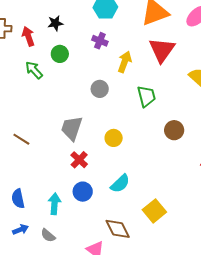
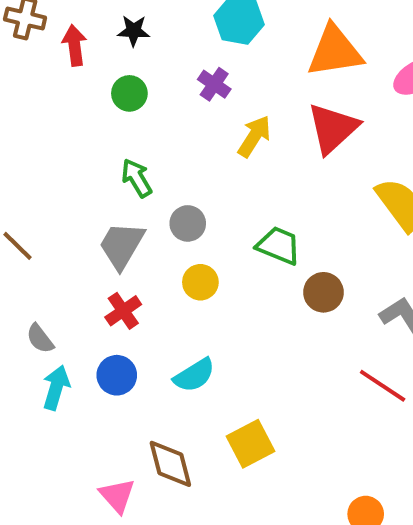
green arrow: (34, 70) -> (137, 178), moved
gray circle: (100, 89) -> (188, 223), moved
green trapezoid: (146, 96) -> (279, 246), moved, turned -65
gray semicircle: (48, 235) -> (40, 339), moved

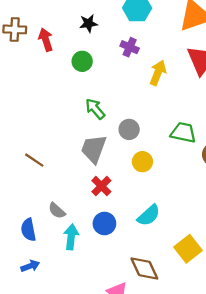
black star: (134, 31) -> (88, 23), moved

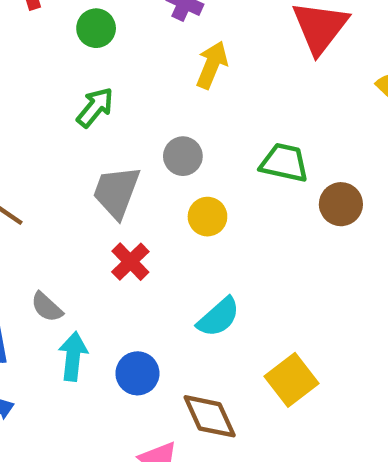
yellow arrow: (158, 73) -> (212, 65), moved
green arrow: (95, 109) -> (95, 107), moved, turned 80
blue circle: (104, 224) -> (137, 373), moved

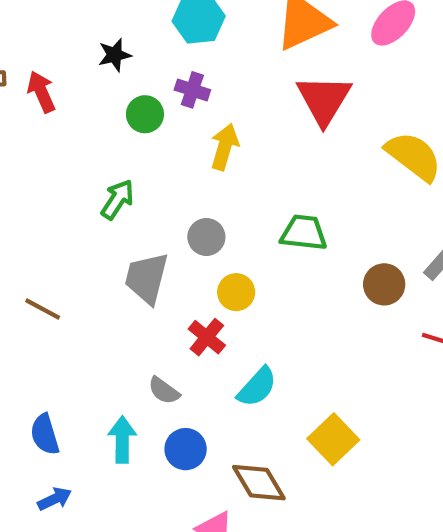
green circle: (96, 28) -> (145, 114), moved
brown circle: (341, 204) -> (384, 284), moved
red cross: (130, 262) -> (207, 337), moved
gray semicircle: (47, 307) -> (164, 391), moved

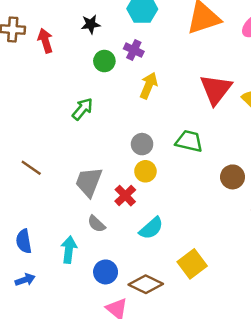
red triangle: (324, 100) -> (216, 89), moved
gray circle: (206, 237) -> (142, 144), moved
gray trapezoid: (147, 278) -> (89, 182), moved
blue circle: (186, 449) -> (106, 272), moved
brown diamond: (259, 483) -> (146, 284), turned -40

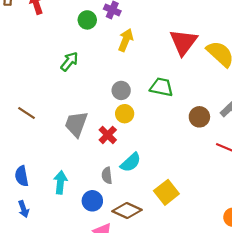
gray semicircle: (96, 224) -> (107, 175), moved, turned 42
blue arrow: (25, 280) -> (24, 209), turned 91

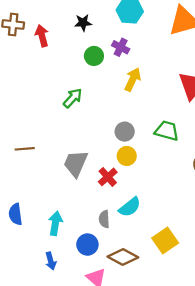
brown line: (27, 113) -> (25, 149), turned -42
blue arrow: (24, 209) -> (51, 261), moved

